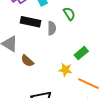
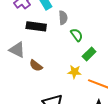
green semicircle: (69, 14) -> (77, 35), moved
gray semicircle: (52, 28) -> (63, 18), moved

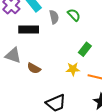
green semicircle: (77, 35) -> (74, 15), moved

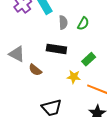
green semicircle: (74, 15) -> (83, 23), turned 64
black rectangle: (29, 29) -> (56, 49), moved

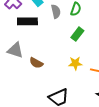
black rectangle: (56, 49) -> (27, 21), moved
green rectangle: (89, 59) -> (77, 34), moved

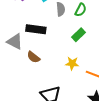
black rectangle: (27, 21) -> (36, 29), moved

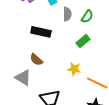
gray triangle: (15, 41) -> (23, 78), moved

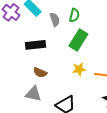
green rectangle: (83, 41) -> (78, 40), size x1.5

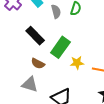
green rectangle: (78, 40) -> (60, 47), moved
black rectangle: (36, 45) -> (35, 36), turned 48

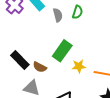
black rectangle: (35, 36) -> (20, 60), moved

